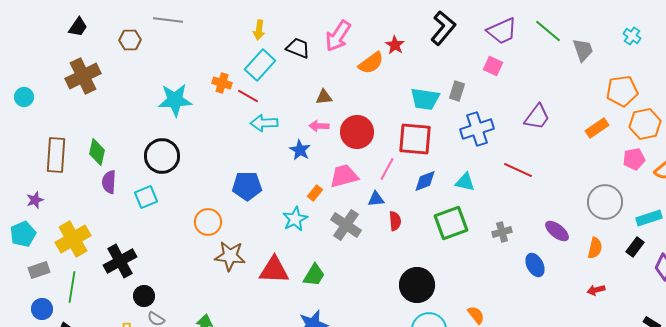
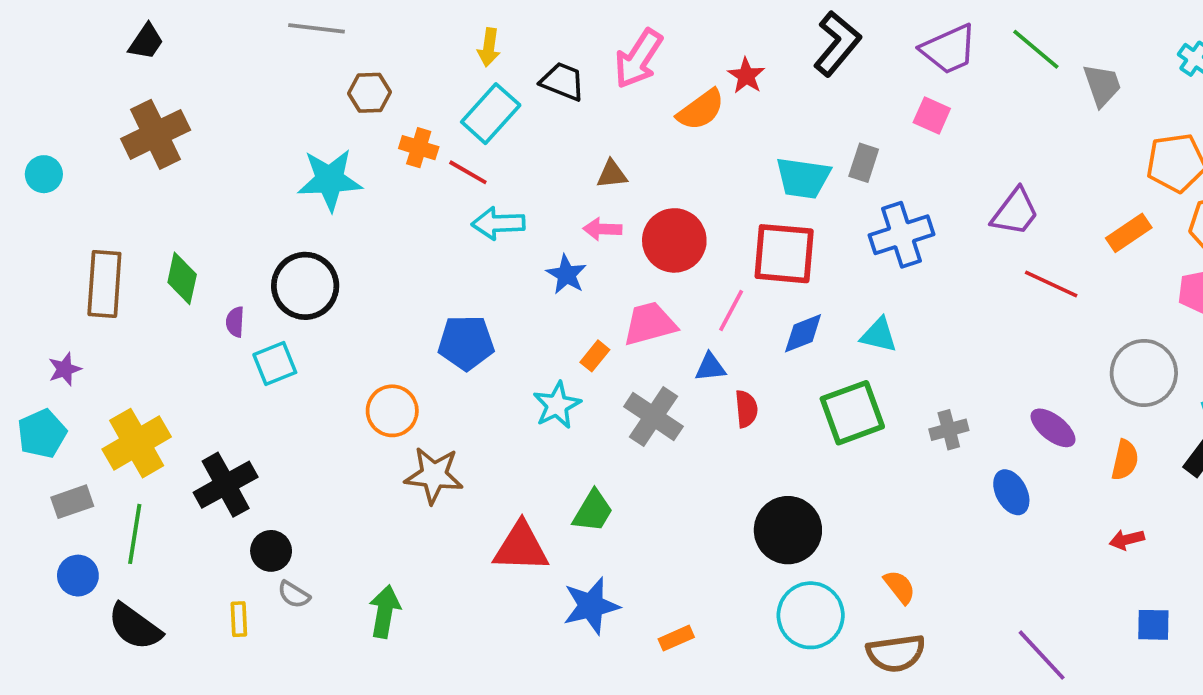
brown hexagon: (130, 40) -> (369, 93), moved
red line: (518, 170) -> (1051, 284), moved
purple semicircle: (109, 182) -> (235, 322), moved, size x0.7
red triangle: (274, 270) -> (521, 547), moved

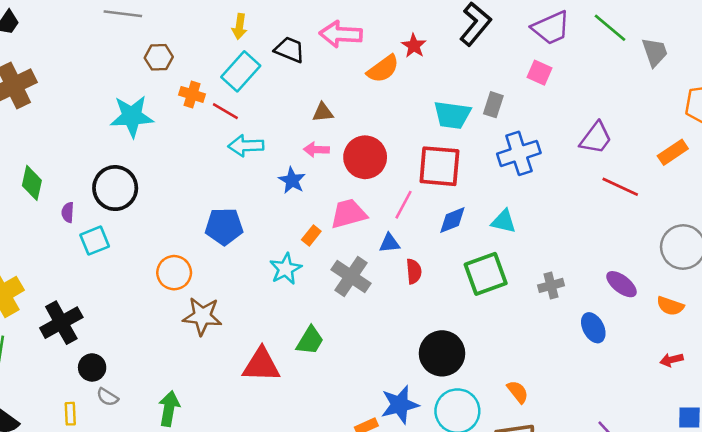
pink arrow: (638, 59) -> (341, 34), turned 60
orange semicircle: (1125, 460) -> (670, 306), turned 96
blue star: (591, 606) -> (400, 405), moved

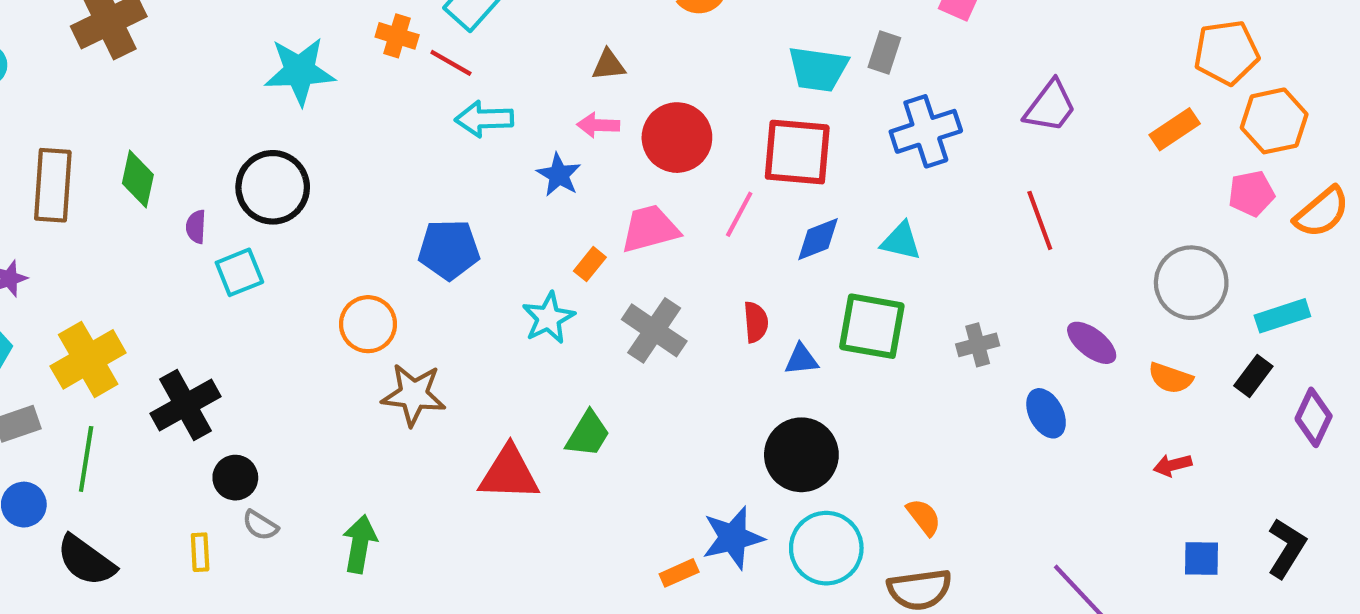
red line: (620, 187) -> (1040, 220), moved, turned 45
blue triangle: (389, 243) -> (801, 359), moved
green square: (486, 274) -> (872, 326), turned 30

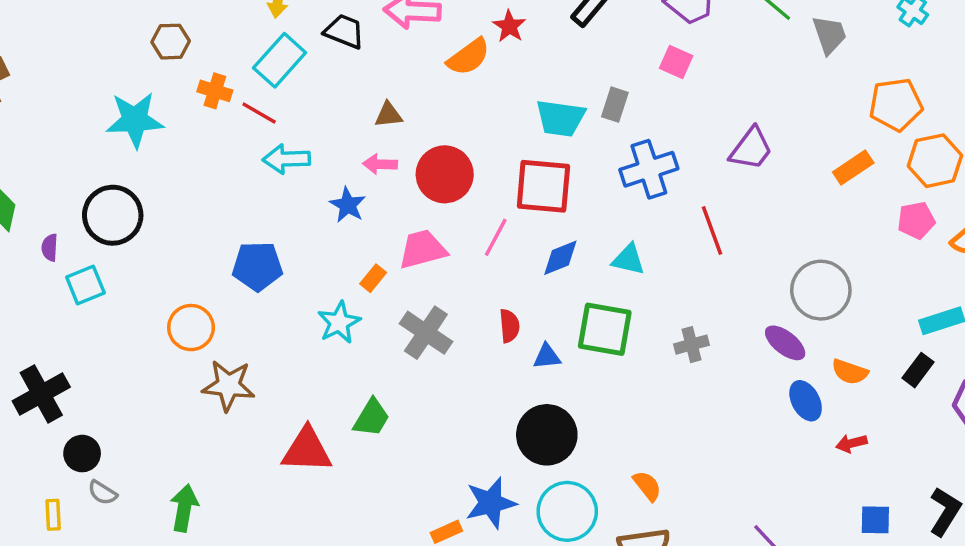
red line: (1040, 220) -> (712, 231), moved
gray circle: (1191, 283) -> (821, 290), moved
blue ellipse: (1046, 413) -> (806, 401), moved

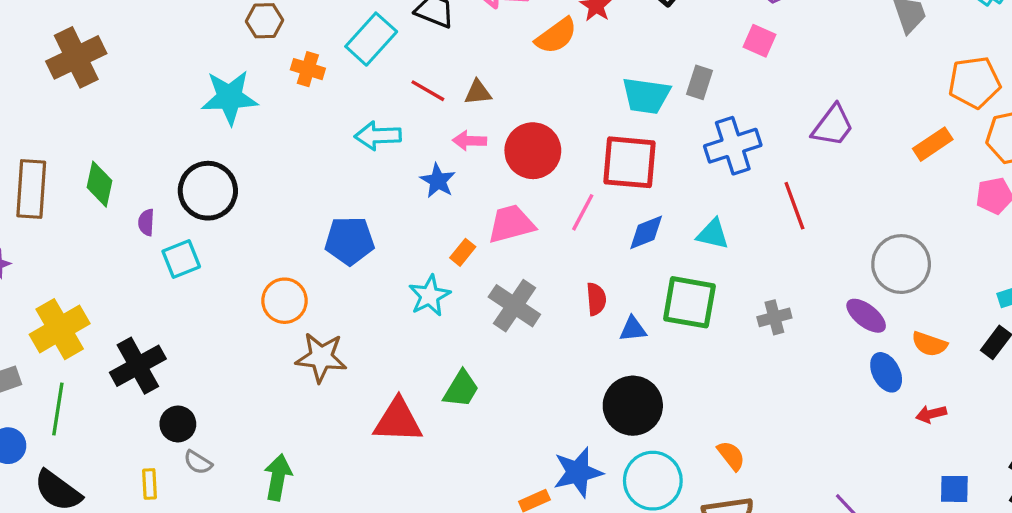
red line: (259, 113) -> (428, 91), moved

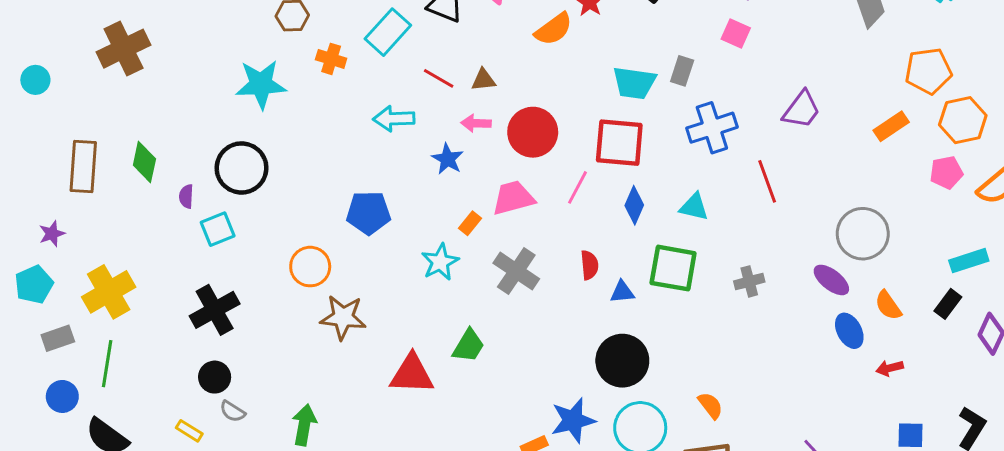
blue diamond: (646, 232) -> (634, 205), turned -45
orange semicircle: (929, 344) -> (888, 305), turned 36
black cross: (138, 366) -> (215, 310), moved
yellow rectangle: (150, 484) -> (189, 431), turned -55

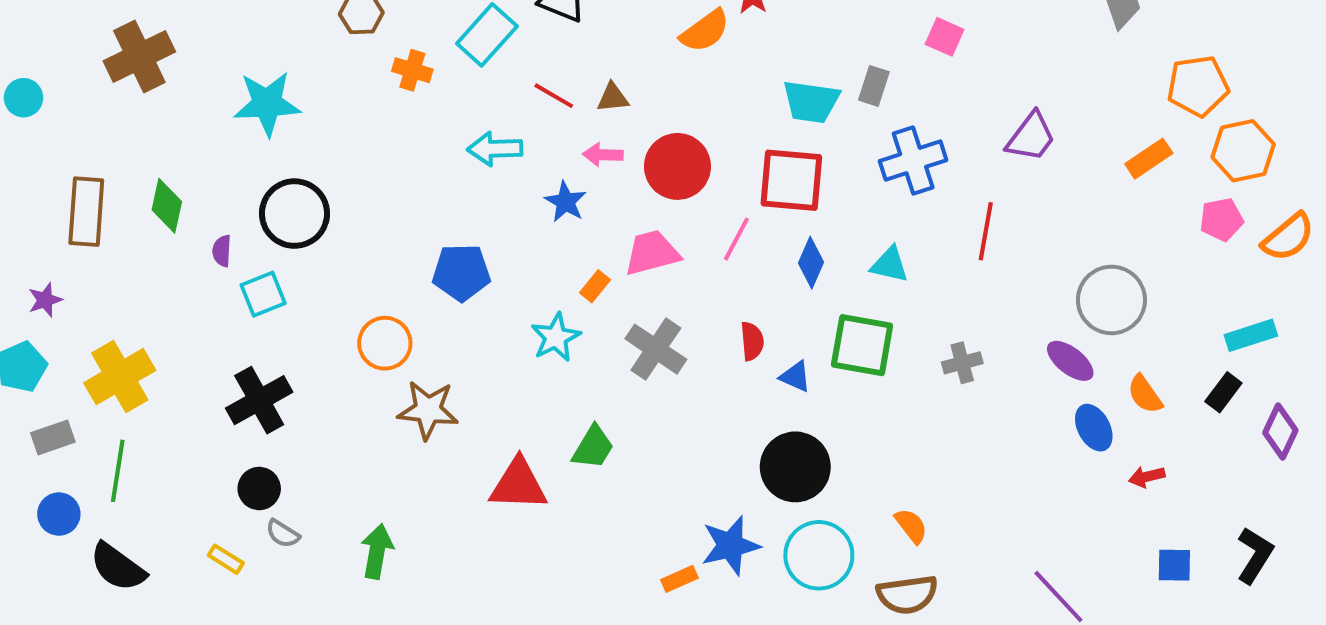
cyan star: (261, 84) -> (267, 104), moved
red line: (767, 181) -> (986, 231), turned 30
blue triangle: (622, 292) -> (795, 377), turned 30

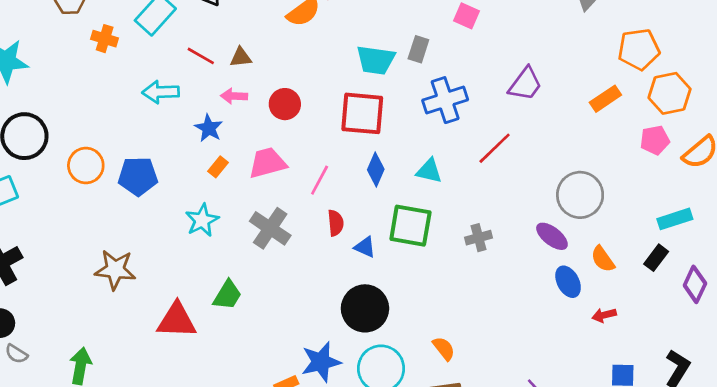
red circle: (677, 166) -> (285, 104), size x0.7
red line: (986, 231) -> (495, 148), turned 36
pink line: (736, 239) -> (320, 180), moved
orange rectangle: (595, 286) -> (218, 167), moved
orange circle: (385, 343) -> (86, 166), moved

